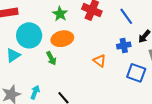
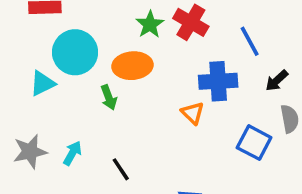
green star: (60, 14) -> (150, 24), moved
blue cross: (124, 45) -> (218, 81), moved, size x1.5

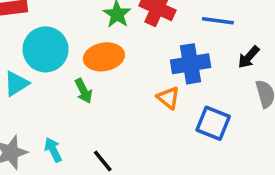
blue line: (250, 41) -> (218, 21), turned -48
blue square: (254, 143) -> (213, 123), moved
cyan arrow: (72, 153) -> (53, 150), turned -50

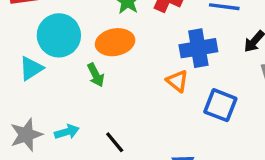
cyan arrow: (53, 150) -> (67, 132), turned 100

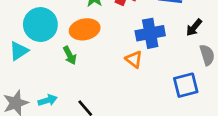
blue square: (220, 105) -> (186, 85), moved, turned -35

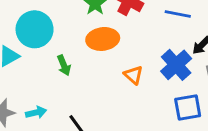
orange ellipse: (85, 29) -> (103, 39), moved
blue cross: (150, 33) -> (176, 65), moved, turned -36

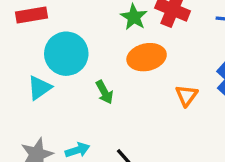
orange triangle: (133, 75) -> (186, 96), turned 30

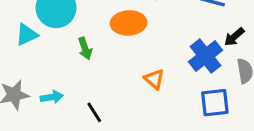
orange triangle: (186, 96) -> (154, 79), moved, turned -35

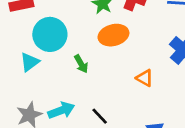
cyan arrow: (52, 97) -> (61, 110), size x1.4

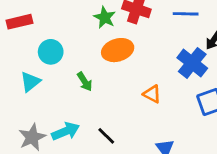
cyan circle: (50, 34) -> (51, 52), size x0.7

